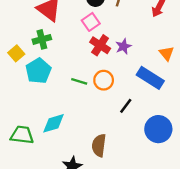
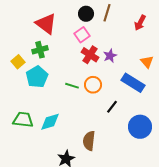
green trapezoid: (22, 135) -> (23, 120), moved

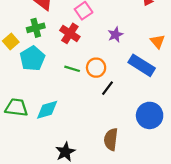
red cross: (90, 55) -> (70, 33), moved
black line: (112, 107) -> (107, 88), moved
brown semicircle: (89, 141) -> (111, 139), moved

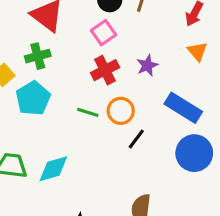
red cross: (70, 33) -> (105, 70), moved, turned 30
orange triangle: (158, 41) -> (197, 51), moved
blue circle: (150, 115) -> (194, 153), moved

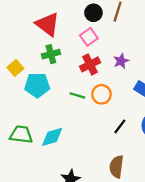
green cross: (38, 56) -> (51, 54), moved
cyan pentagon: (33, 98) -> (37, 85), turned 30
black line: (136, 139) -> (120, 126), moved

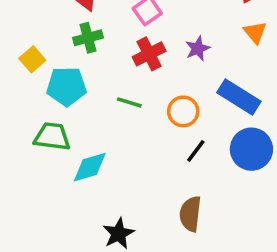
orange circle: (102, 94) -> (183, 111), moved
green trapezoid: (21, 135) -> (52, 137), moved

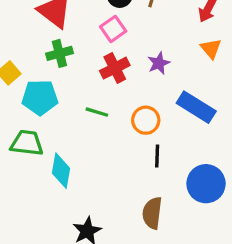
blue circle: (251, 149) -> (206, 184), moved
black line: (196, 151) -> (157, 156), turned -35
cyan diamond: (90, 167) -> (61, 171), turned -64

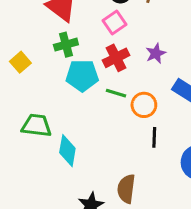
cyan pentagon: (40, 97) -> (82, 75), moved
green line: (97, 112) -> (116, 93), moved
brown semicircle: (152, 213) -> (126, 189), moved

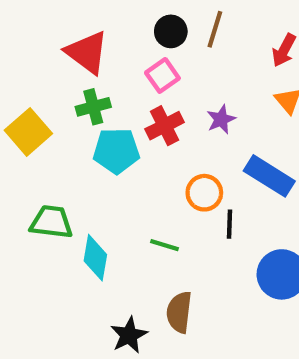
yellow square: (20, 62) -> (28, 132), size x1.5
green line: (116, 93) -> (165, 245), moved
black line: (154, 137) -> (229, 224), moved

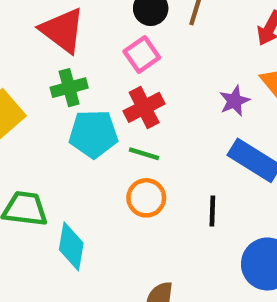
purple star: (221, 119) -> (234, 101), moved
orange circle: (204, 193) -> (146, 198), moved
green line: (165, 245) -> (144, 154), moved

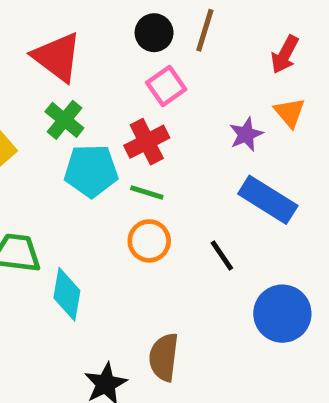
pink square: (142, 55) -> (166, 86), moved
green cross: (69, 88) -> (64, 120), turned -36
black line: (212, 211) -> (222, 255), turned -36

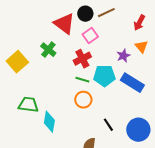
brown line: (205, 30) -> (106, 13), turned 48
red triangle: (57, 57) -> (64, 24), moved
cyan pentagon: (91, 171) -> (104, 76), moved
black line: (222, 255) -> (108, 125), moved

